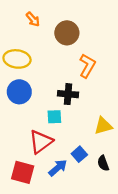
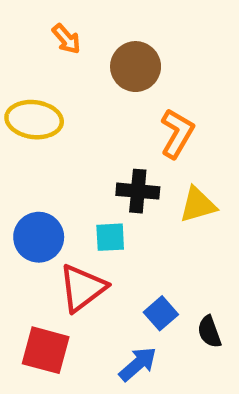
blue circle: (19, 92) -> (39, 237), moved
yellow triangle: (103, 126) -> (198, 205), moved
blue arrow: (58, 168) -> (138, 364), moved

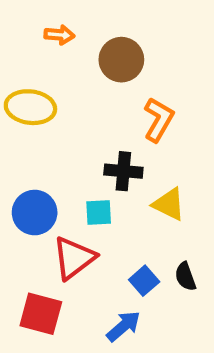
orange arrow: (66, 39) -> (59, 35), turned -44
yellow triangle: (198, 205) -> (169, 204), moved, turned 42
black semicircle: (209, 332) -> (185, 277), moved

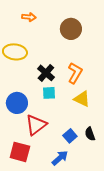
brown circle: (121, 60) -> (71, 29), moved
orange L-shape: (159, 120) -> (75, 73), moved
black cross: (123, 171) -> (46, 73), moved, turned 36
cyan square: (99, 213) -> (49, 93), moved

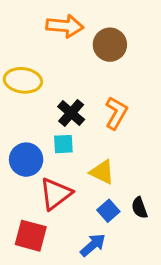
orange arrow: (29, 17) -> (65, 26), moved, size x1.6
cyan square: (49, 93) -> (63, 144), moved
yellow triangle: (82, 99) -> (102, 172), moved

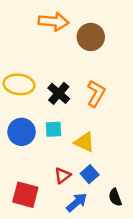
yellow ellipse: (23, 80) -> (19, 84), moved
cyan square: (63, 144) -> (54, 129), moved
red triangle: (56, 194) -> (63, 175), moved, size x0.6
black semicircle: (139, 208) -> (115, 197), moved

